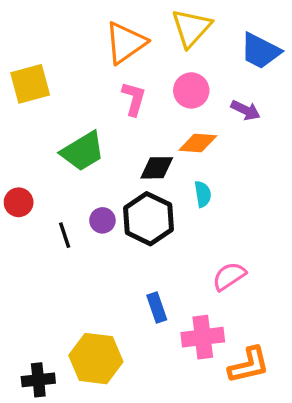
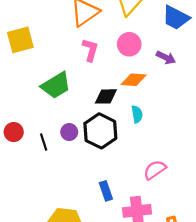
red circle: (19, 202) -> (14, 132), moved

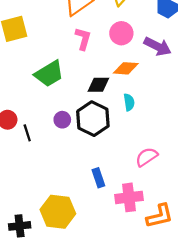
purple arrow: (166, 58) -> (157, 46), size x1.4
black line: (44, 142) -> (27, 133), moved

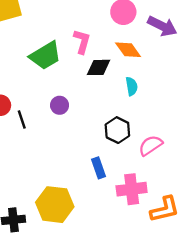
pink L-shape: (83, 39) -> (82, 41), moved
orange diamond: (126, 68) -> (128, 50), turned 50
black hexagon: (93, 119) -> (117, 130), moved, size x0.7

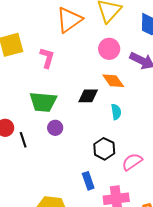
pink L-shape: (82, 41) -> (47, 58), moved
green trapezoid: (45, 56) -> (43, 102), moved, turned 36

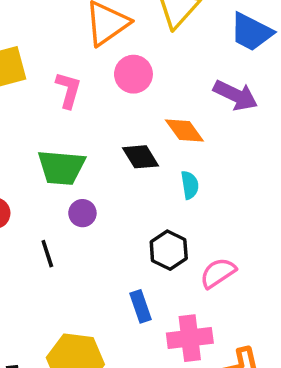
pink circle: (109, 49) -> (133, 74), moved
black diamond: (88, 96) -> (141, 157), turned 60
black line: (23, 140) -> (47, 254), moved

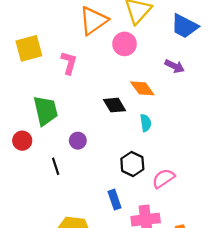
pink circle: (133, 74) -> (125, 44), moved
purple arrow: (236, 95) -> (175, 66), size x0.7
green trapezoid: (61, 167) -> (46, 111), moved, turned -108

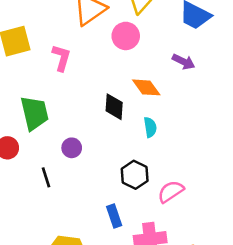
black diamond: (115, 105) -> (114, 107), turned 35

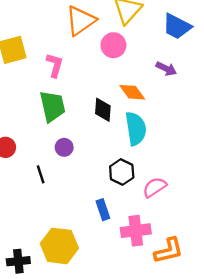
green trapezoid: (34, 113) -> (52, 106), moved
cyan semicircle: (150, 127) -> (136, 129), size x1.8

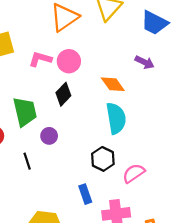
pink circle: (113, 45) -> (69, 61), moved
pink L-shape: (55, 65) -> (40, 59), turned -90
green trapezoid: (52, 106) -> (25, 112), moved
black diamond: (103, 110) -> (63, 94), moved, turned 40

